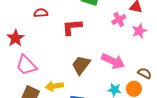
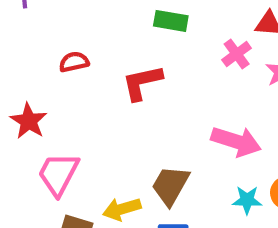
pink trapezoid: (26, 65) -> (58, 174), turned 80
brown trapezoid: (81, 65) -> (170, 185), moved

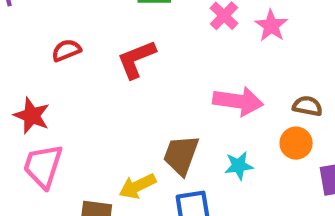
pink trapezoid: (58, 174) -> (43, 166), moved
cyan star: (247, 200) -> (239, 166), moved

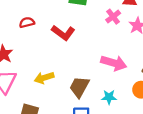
red L-shape: (136, 59) -> (63, 33), turned -130
yellow arrow: (137, 186) -> (44, 78), moved

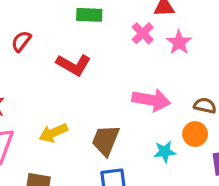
red semicircle: (27, 22) -> (21, 41), moved, turned -32
cyan star: (109, 97) -> (165, 152), moved

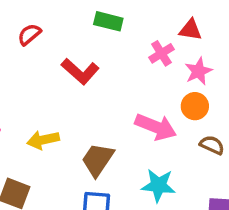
orange circle: (195, 134) -> (195, 106), moved
cyan star: (165, 152) -> (158, 185), size x1.4

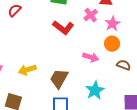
red L-shape: (80, 71) -> (63, 27), moved
pink arrow: (156, 127) -> (91, 57), size x0.7
cyan star: (158, 185) -> (95, 90), turned -30

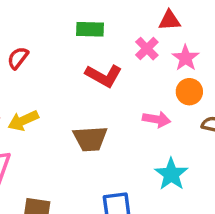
yellow arrow: (27, 70) -> (23, 121), moved
brown trapezoid: (59, 79) -> (90, 139), moved, turned -115

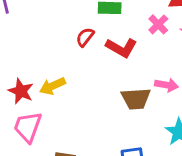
red semicircle: (18, 58) -> (85, 37), moved
brown trapezoid: (90, 139) -> (136, 99), moved

